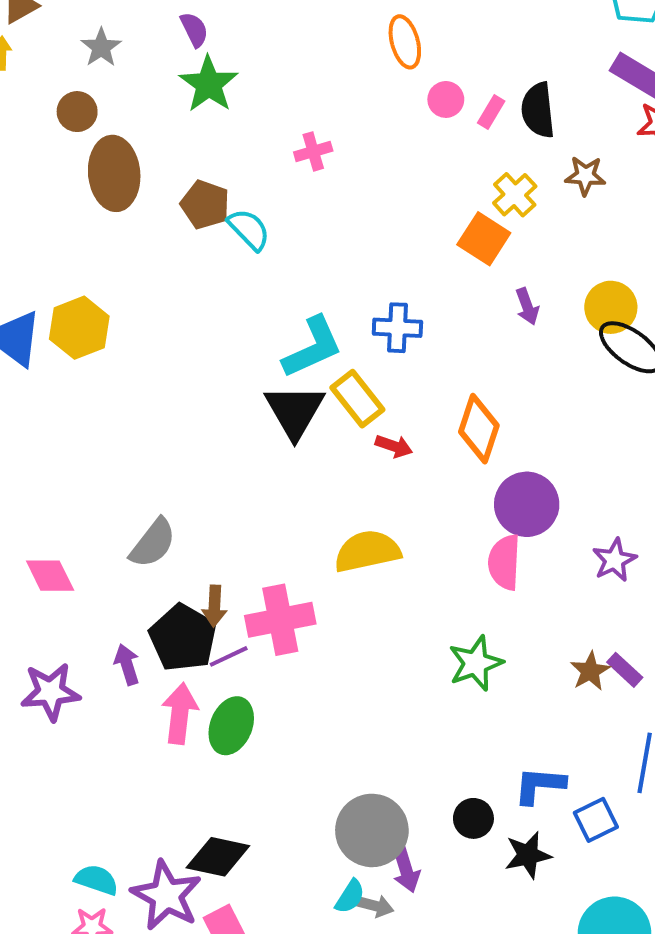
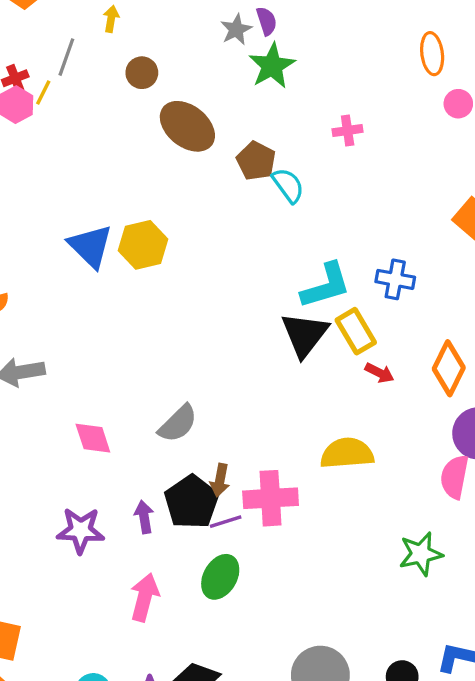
gray star: (101, 47) -> (236, 29), moved
brown circle: (77, 112) -> (142, 73), moved
brown ellipse: (114, 173) -> (187, 126), turned -54
pink arrow: (180, 713) -> (144, 597), moved

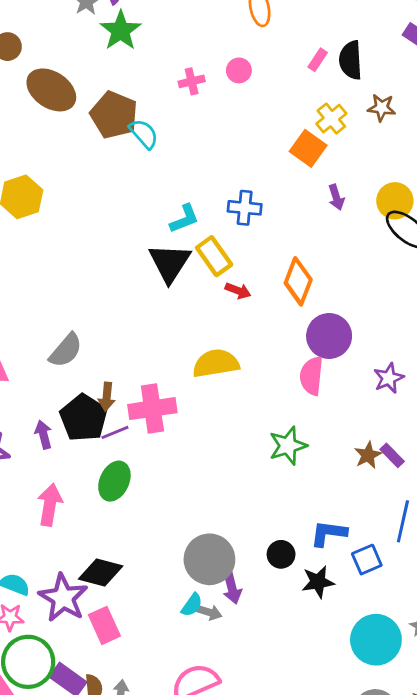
pink circle: (458, 104) -> (239, 70), moved
brown pentagon: (256, 161) -> (114, 115), size x1.4
cyan L-shape: (326, 286) -> (184, 219), size x0.7

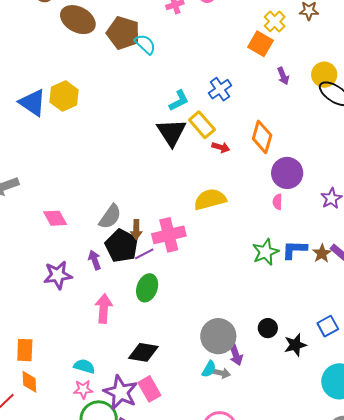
blue cross: (245, 208) -> (220, 89), turned -35
gray semicircle: (66, 350) -> (110, 217), moved
pink semicircle: (312, 376) -> (277, 202), size x0.6
blue L-shape: (328, 533) -> (294, 250), moved
purple star: (63, 598) -> (121, 392), moved

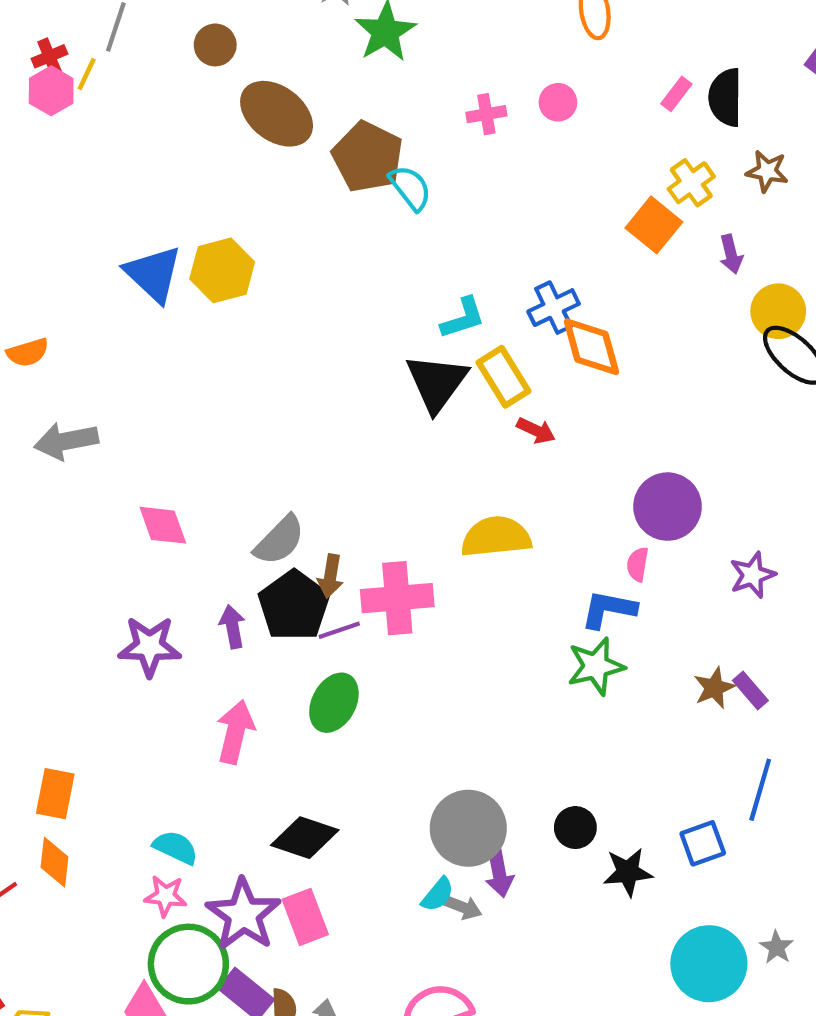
purple arrow: (283, 76) -> (731, 254), moved
orange diamond: (262, 137) -> (591, 347), moved, turned -40
blue L-shape: (294, 250) -> (609, 609), moved

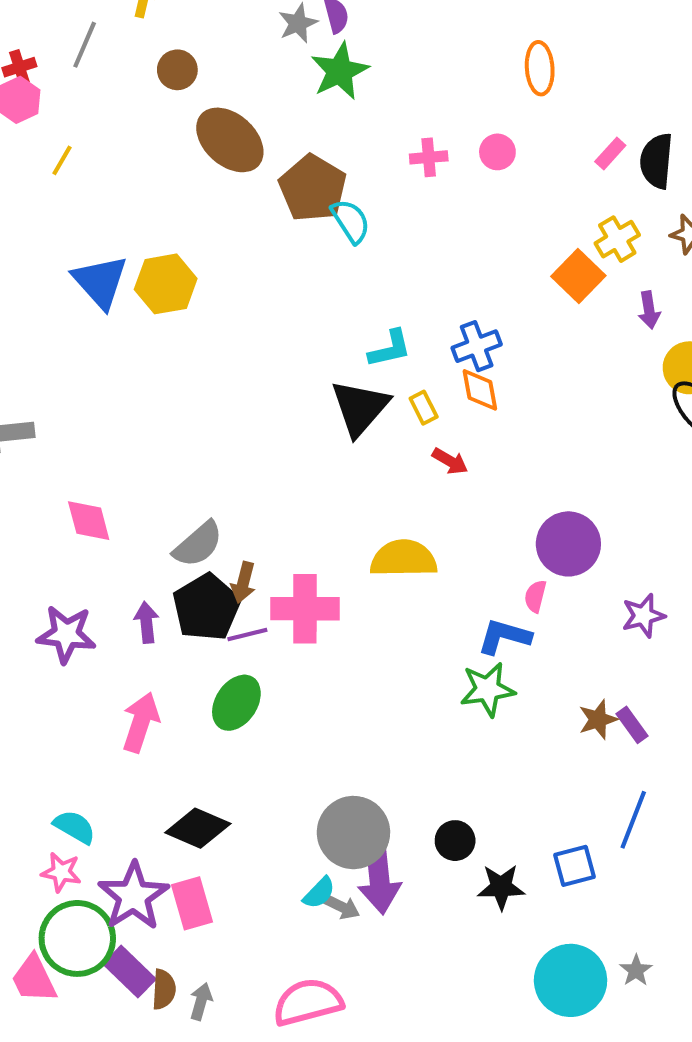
yellow line: (87, 74) -> (62, 160), moved
orange diamond: (591, 347) -> (480, 390), moved, size x0.7
yellow rectangle: (504, 377) -> (424, 408), size x0.6
purple arrow: (499, 873) -> (379, 878), size x1.6

